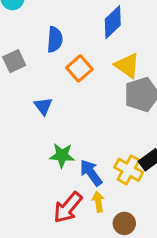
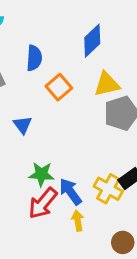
yellow triangle: (127, 66) -> (107, 84), turned -48
red arrow: (68, 207) -> (43, 203), moved
brown circle: (124, 223) -> (123, 242), moved

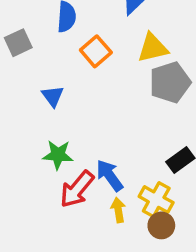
green star: (41, 174) -> (58, 155), moved
yellow cross: (108, 189) -> (156, 200), moved
brown circle: (123, 242) -> (161, 225), moved

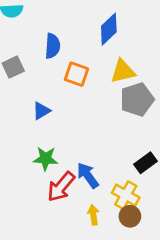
orange square: (96, 51) -> (76, 74), turned -30
blue triangle: (53, 96) -> (41, 111), turned 36
yellow arrow: (118, 210) -> (93, 215), moved

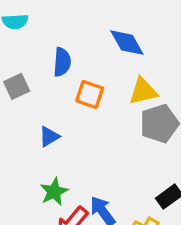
blue diamond: (109, 29) -> (127, 43), turned -76
green star: (46, 159) -> (54, 192), turned -30

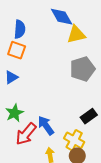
yellow triangle: (143, 91) -> (76, 34), moved
orange square: (90, 94) -> (17, 50), moved

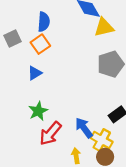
orange square: (17, 50) -> (40, 44), turned 36
blue arrow: (46, 126) -> (84, 128), moved

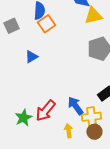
orange square: (40, 44) -> (46, 24), moved
green star: (38, 111) -> (23, 118), moved
yellow cross: (102, 140) -> (91, 117), turned -36

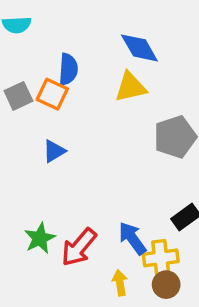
yellow triangle: (93, 16) -> (131, 87), moved
orange square: (46, 24) -> (52, 94), moved, turned -30
green star: (23, 118) -> (40, 238), moved

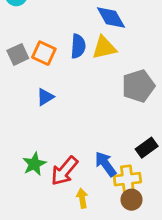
blue semicircle: (68, 69) -> (78, 46), moved
yellow arrow: (120, 283) -> (82, 198), moved

